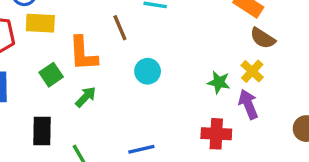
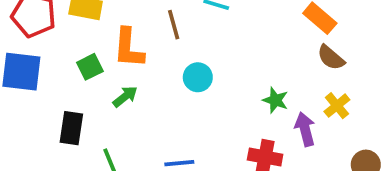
yellow cross: (252, 71) -> (337, 106), moved

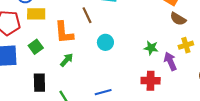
green square: (90, 67) -> (36, 47), moved
yellow cross: (337, 106) -> (186, 45), turned 32

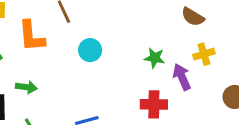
green arrow: (67, 60) -> (26, 87), moved, turned 56

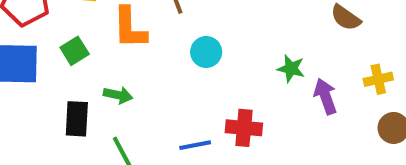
yellow cross: (204, 54) -> (378, 79), moved
red cross: (154, 104) -> (244, 128), moved

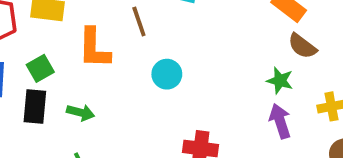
green star: (291, 69) -> (280, 81), moved
black rectangle: (77, 119) -> (35, 106), moved

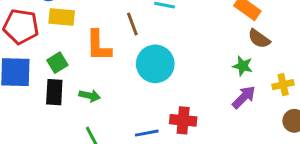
cyan circle: (167, 74) -> (155, 64), size x1.6
purple arrow: (280, 121) -> (244, 97), turned 65

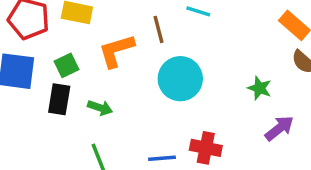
orange L-shape: (98, 46) -> (116, 51), turned 68
green star: (243, 66) -> (259, 88), moved

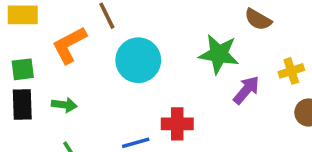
green square: (67, 65) -> (23, 69), turned 30
green star: (259, 88) -> (219, 54), size x1.6

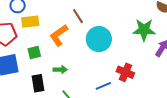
black rectangle: (22, 104) -> (38, 83), moved
red cross: (177, 124) -> (125, 72), turned 30

